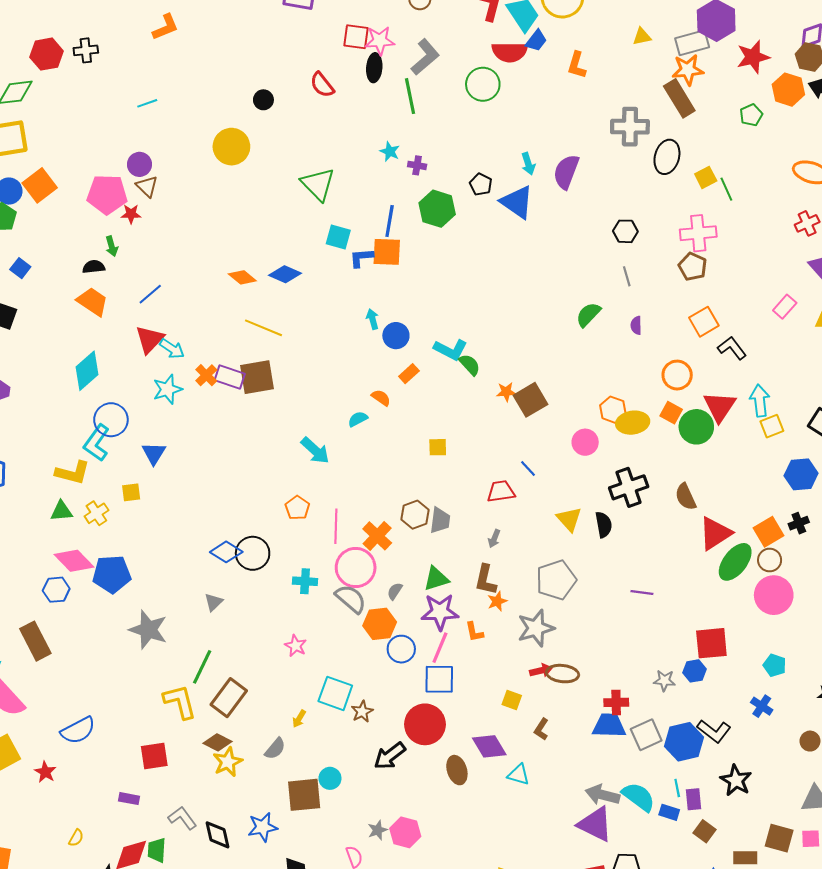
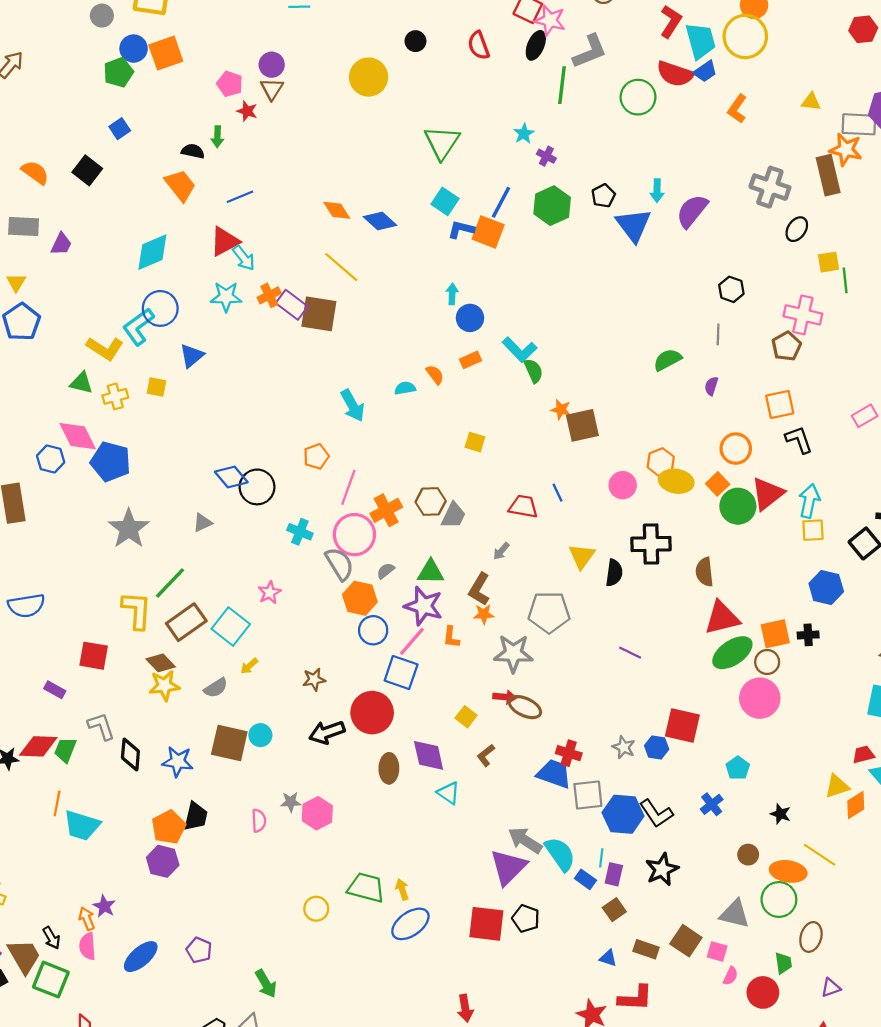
black ellipse: (667, 157) -> (797, 229), size x0.7
pink pentagon: (107, 194) -> (230, 84), size x0.6
cyan square: (335, 693) -> (231, 627), moved
purple triangle: (595, 824) -> (508, 867), turned 30

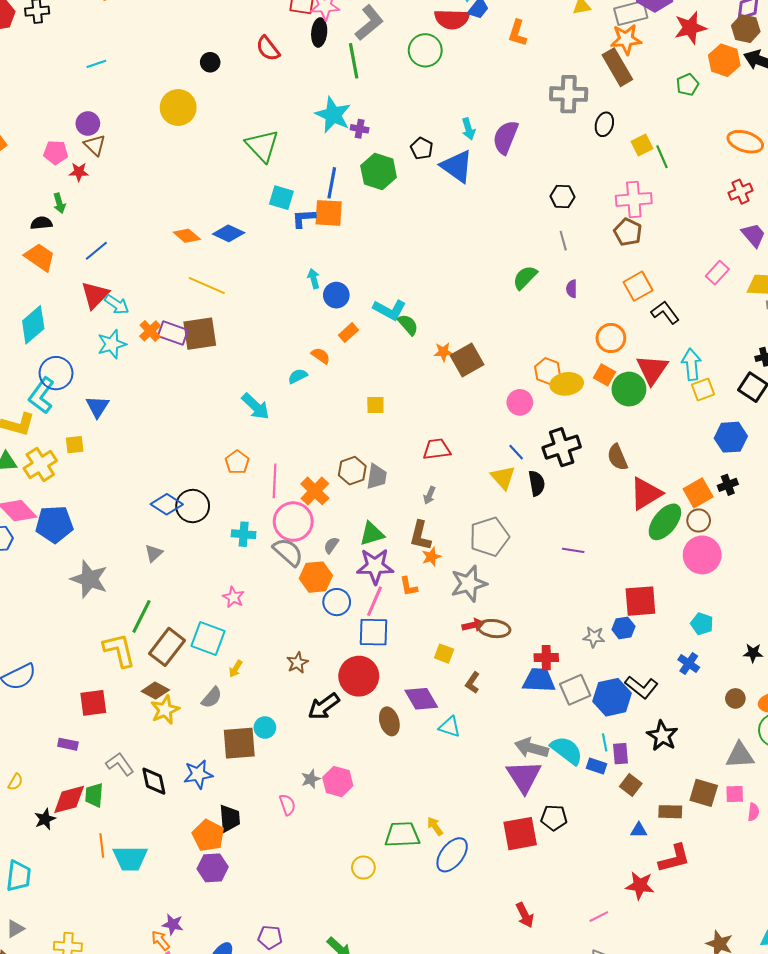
cyan star: (524, 134) -> (333, 115), size x1.8
yellow cross: (115, 396) -> (40, 464), size x1.4
blue line: (558, 493) -> (516, 452), moved

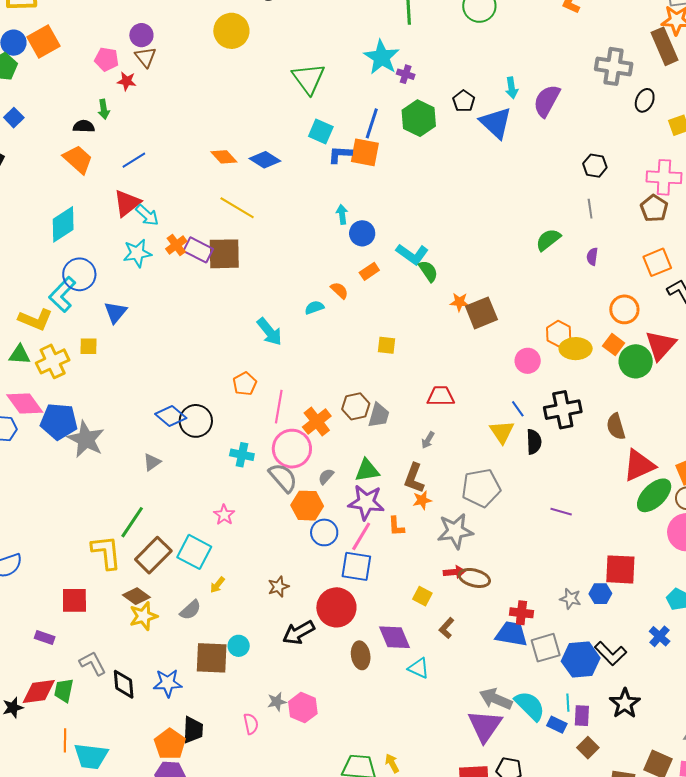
gray star: (89, 579) -> (86, 439), moved

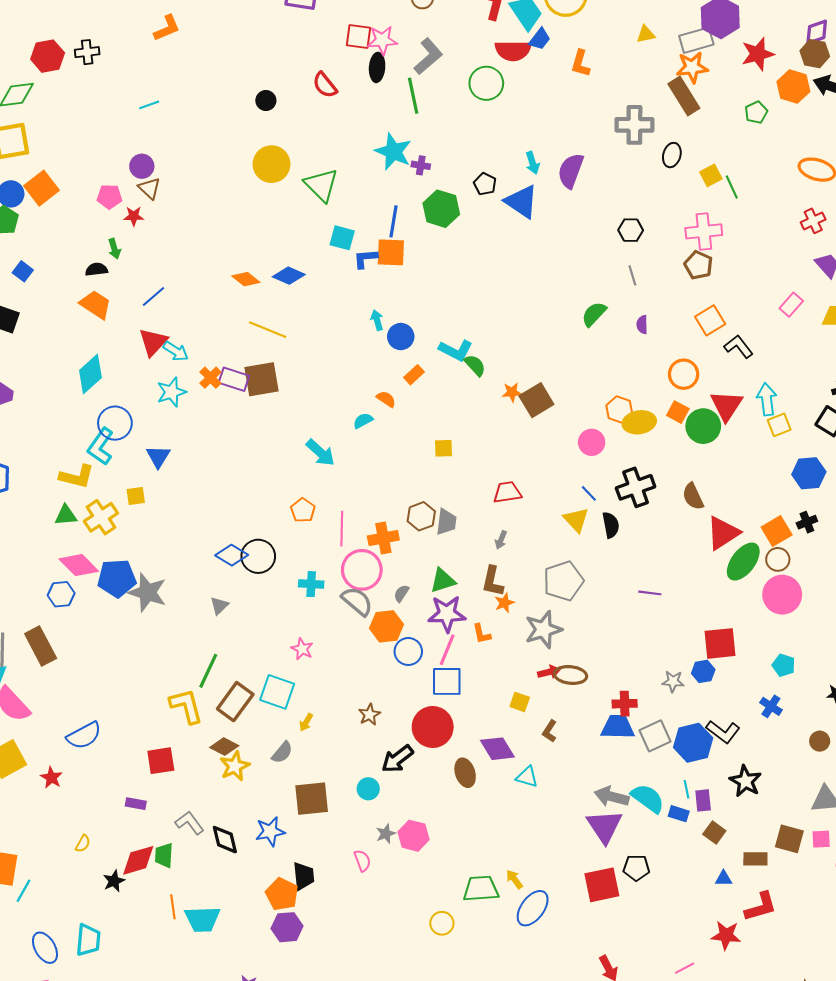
yellow circle: (231, 31) -> (272, 164), moved
orange cross: (317, 422) -> (383, 538), turned 36
cyan circle: (239, 646) -> (368, 789), moved

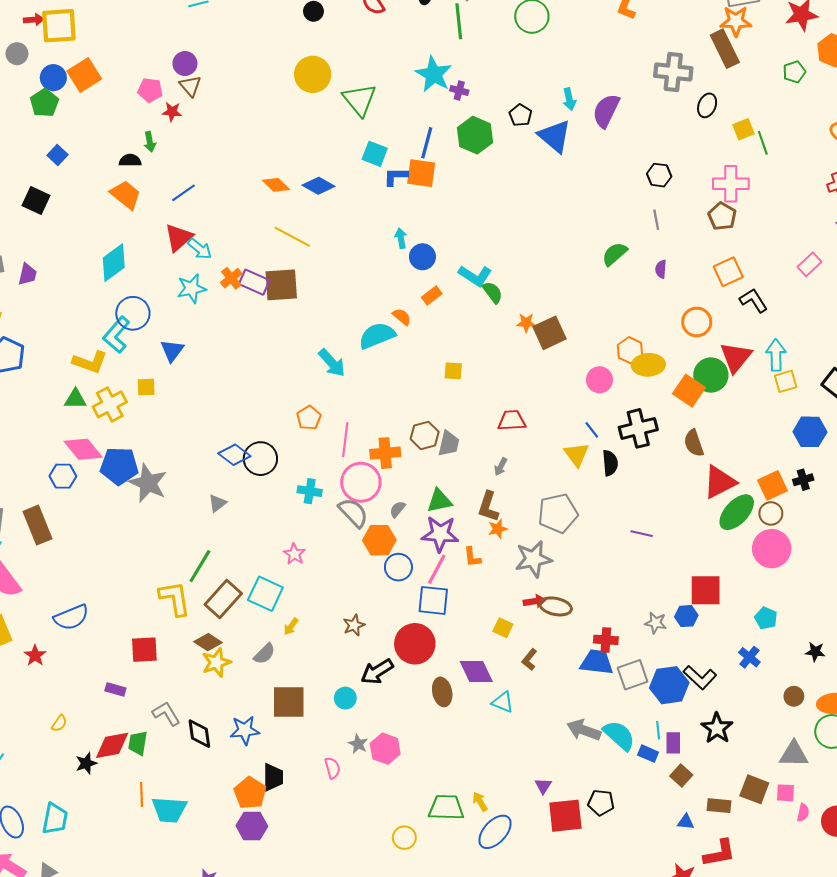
orange square: (678, 412) -> (689, 391), moved, size x1.4
cyan semicircle: (363, 421) -> (377, 336), size x1.8
purple triangle: (604, 826) -> (543, 786), moved, size x0.5
gray star: (386, 834) -> (358, 744), turned -30

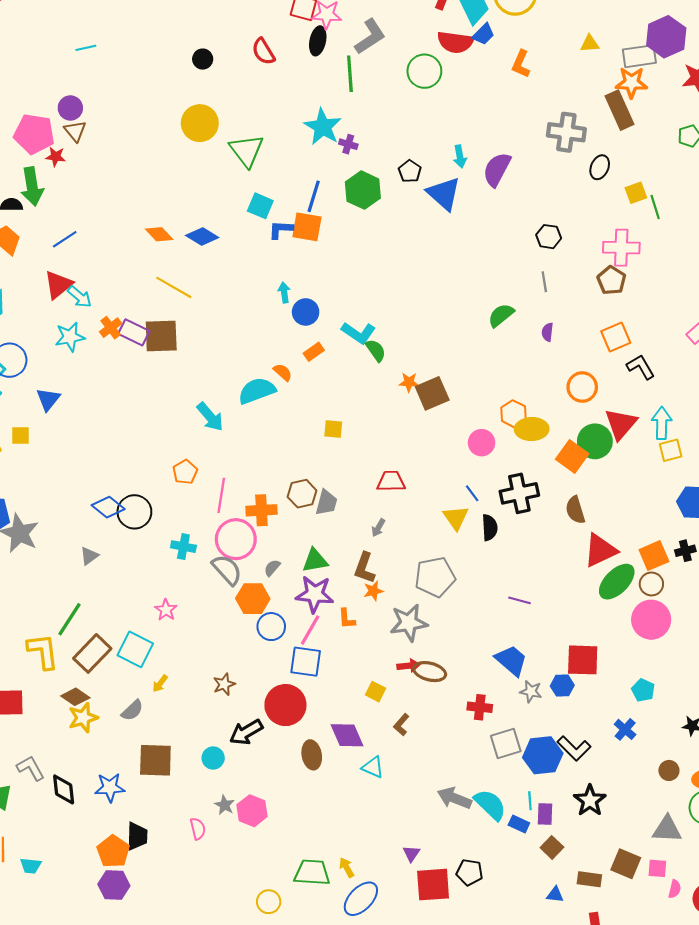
pink pentagon: (150, 90) -> (34, 134), size x1.6
green arrow: (150, 142) -> (32, 186), size x1.8
blue trapezoid: (597, 662) -> (511, 660), moved, turned 32
cyan trapezoid: (169, 810) -> (31, 866), size x0.6

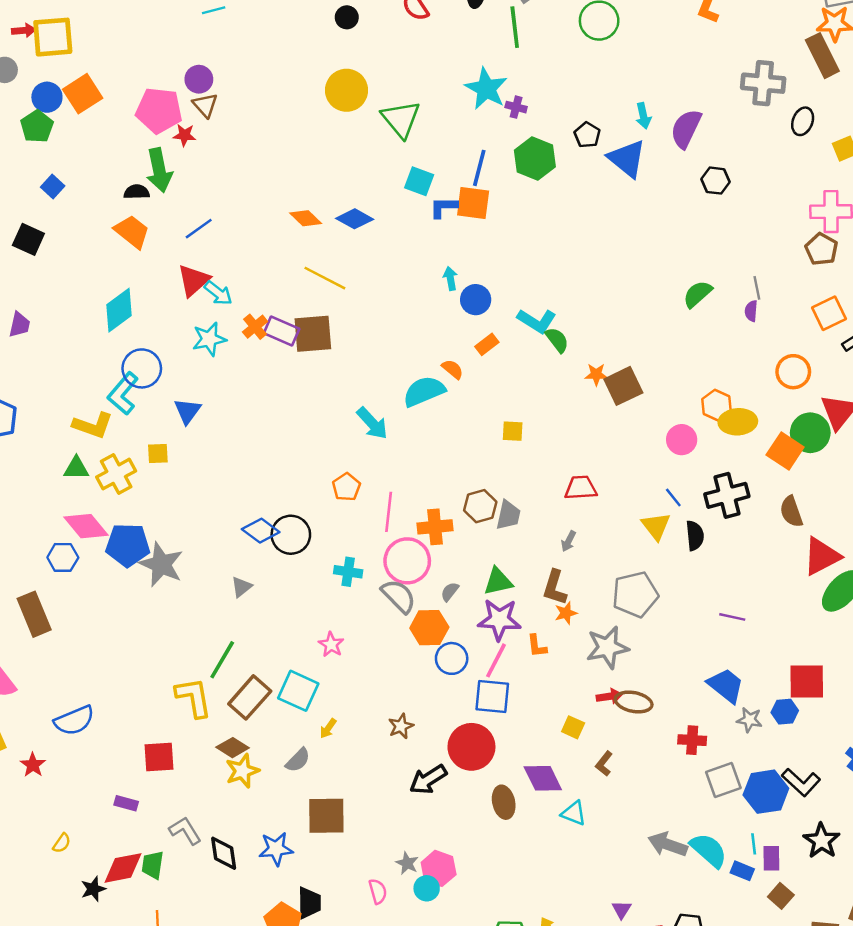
black hexagon: (549, 237) -> (716, 181), moved
gray line: (544, 282) -> (757, 288), moved
cyan circle: (213, 758) -> (427, 888), moved

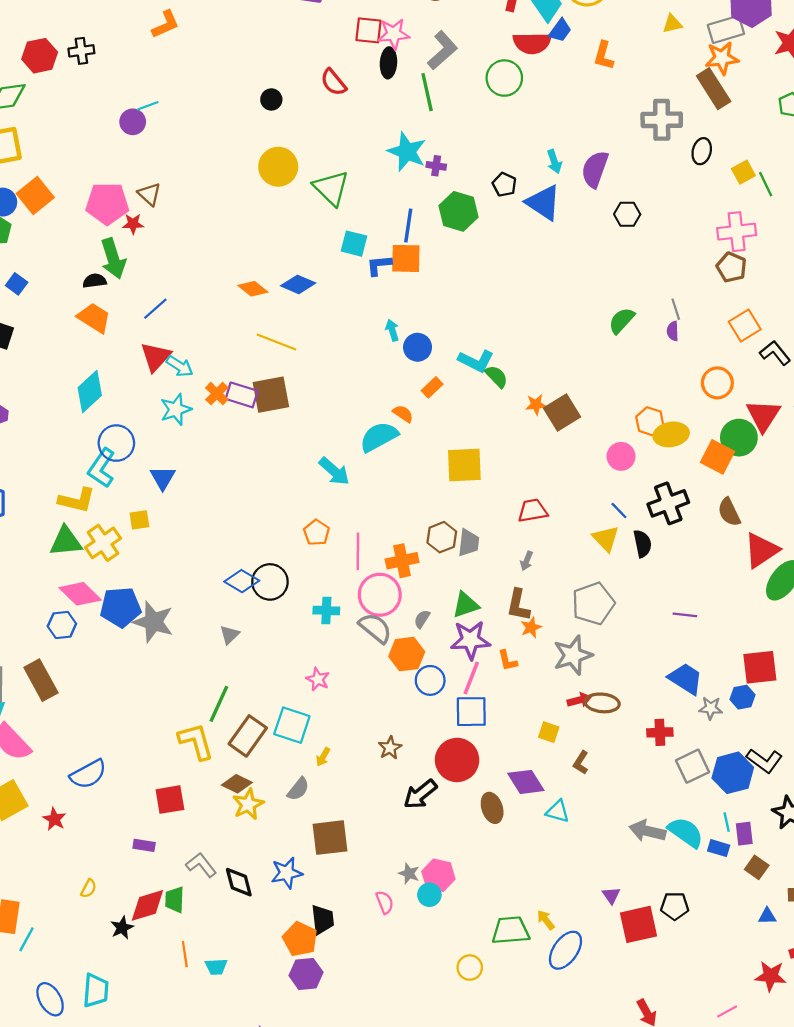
purple circle: (199, 79) -> (133, 122), moved
yellow square: (513, 431) -> (464, 465), size x1.8
green triangle: (76, 468) -> (66, 541), size x1.4

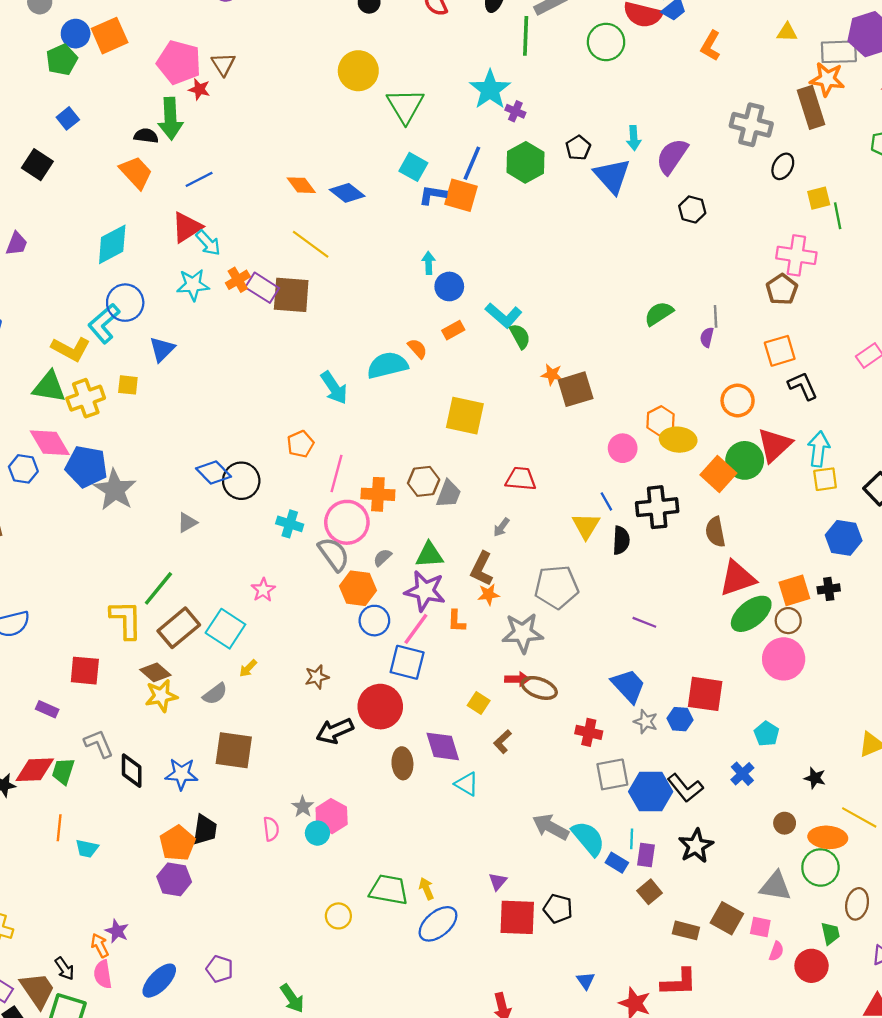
blue triangle: (767, 916) -> (586, 981), moved, turned 42

